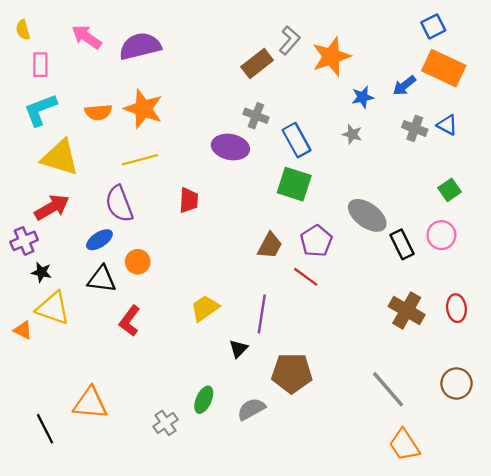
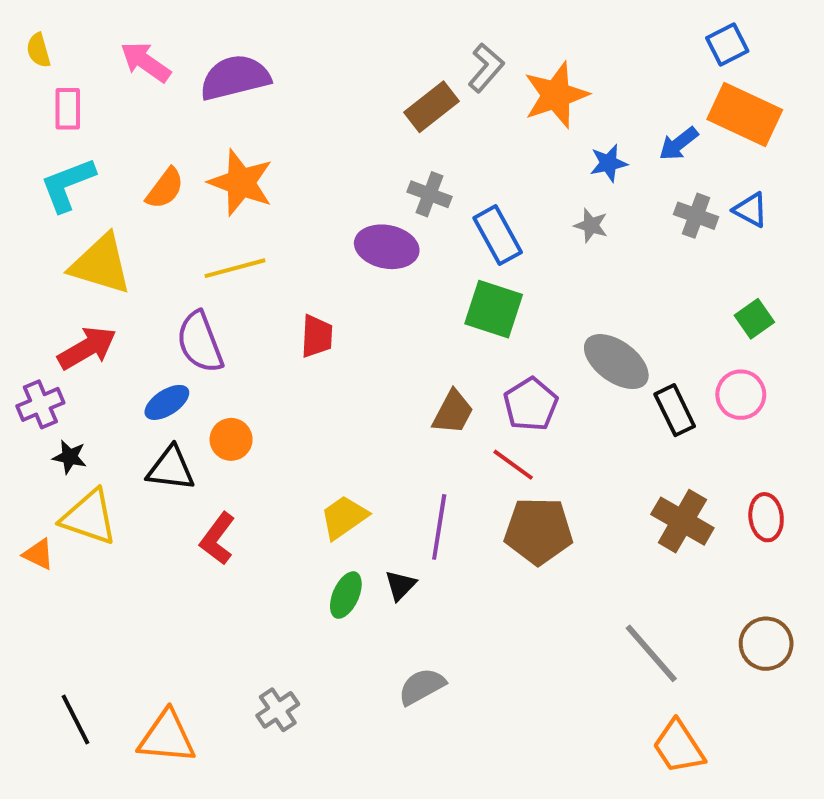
orange semicircle: (98, 112) -> (165, 188), turned -48
brown pentagon: (292, 373) -> (538, 531), moved
green ellipse: (204, 400) -> (346, 595), moved
orange triangle: (90, 403) -> (167, 737), moved

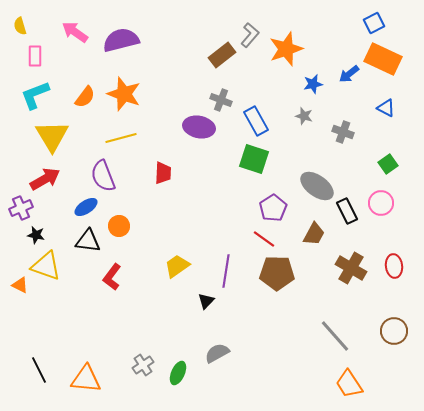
gray cross: (696, 216) -> (343, 132), moved
yellow triangle: (101, 264) -> (52, 136), turned 42
brown trapezoid: (453, 412) -> (314, 234), moved
green ellipse: (346, 595) -> (178, 373), moved

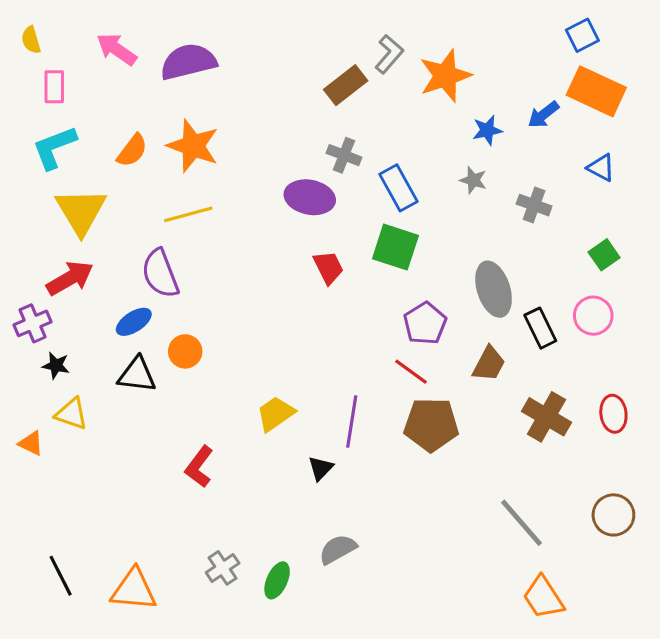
red trapezoid: (163, 173) -> (328, 267), moved, turned -30
gray ellipse: (317, 186) -> (494, 289), turned 36
yellow triangle: (46, 266) -> (71, 414), size x0.7
red L-shape: (112, 277) -> (199, 467), moved

